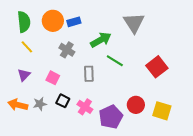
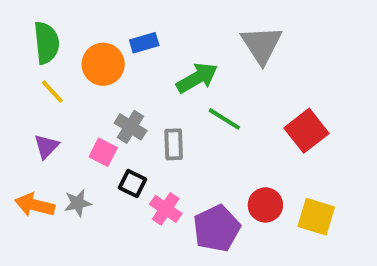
orange circle: (53, 21) -> (103, 64), moved
gray cross: (67, 50) -> (131, 127), moved
black square: (63, 101) -> (132, 183), moved

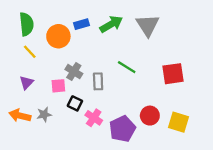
green arrow: (197, 78) -> (111, 24), moved
red square: (306, 131) -> (173, 74), turned 30
pink square: (103, 152) -> (58, 86), turned -32

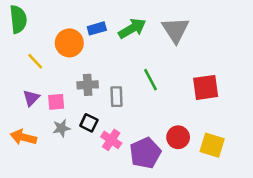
green semicircle: (26, 24) -> (18, 19), moved
green line: (127, 67) -> (151, 80), turned 30
gray cross: (74, 71) -> (88, 85), turned -35
pink square: (58, 86) -> (56, 102), moved
gray star: (44, 114) -> (61, 128), moved

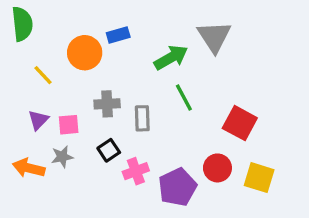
green arrow: (132, 28) -> (171, 57), moved
red square: (206, 87) -> (240, 123), moved, turned 36
black square: (89, 123) -> (109, 150), turned 30
gray star: (61, 128) -> (62, 157), moved
pink cross: (111, 140) -> (136, 171), turned 36

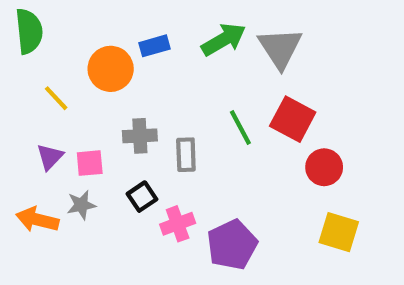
green arrow: (171, 57) -> (224, 40), moved
red square: (240, 123) -> (293, 119), moved
red circle: (217, 168) -> (324, 167), moved

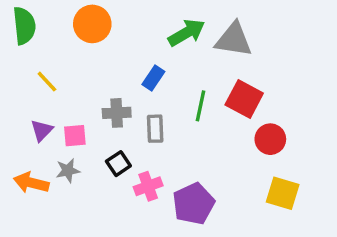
blue rectangle: (155, 46) -> (153, 78), moved, turned -40
gray triangle: (280, 48) -> (234, 40), turned -48
orange circle: (111, 69) -> (92, 24), moved
green line: (240, 127) -> (201, 106), turned 40

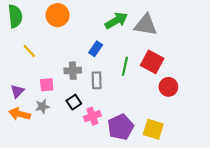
purple triangle: (42, 130) -> (17, 91), moved
yellow square: (283, 193) -> (153, 129), moved

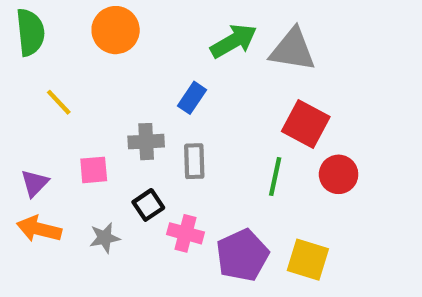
green line: (125, 66) -> (275, 177), moved
gray star: (42, 106) -> (105, 238), moved
pink cross: (92, 116) -> (186, 233), turned 35

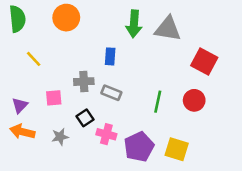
green arrow: (234, 41) -> (134, 24), turned 124
blue rectangle: (192, 98) -> (110, 56), turned -30
red square: (306, 124) -> (204, 61), moved
gray rectangle: (194, 161) -> (111, 93), turned -66

